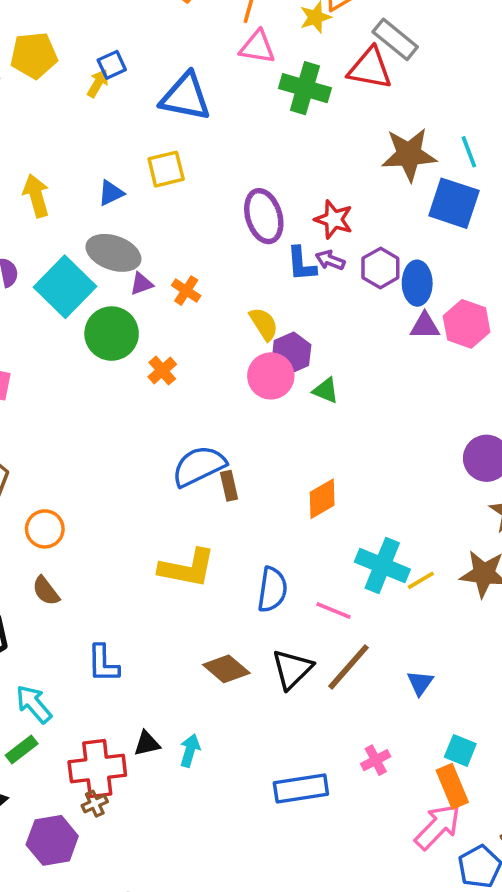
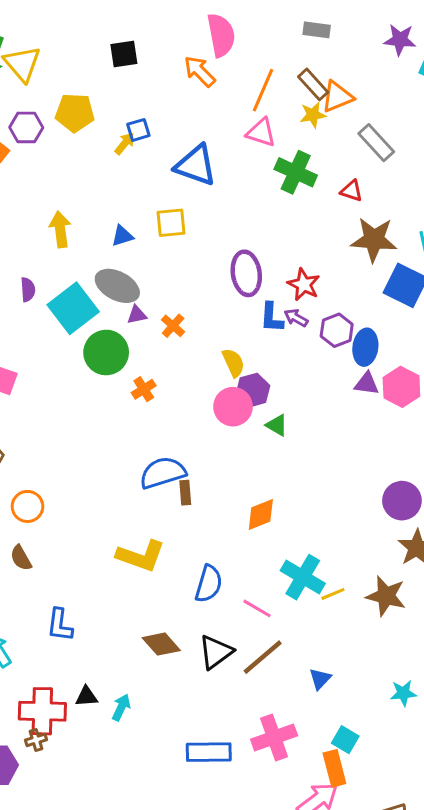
red triangle: (370, 68) -> (352, 191), moved, size x0.6
pink cross: (376, 760) -> (274, 737), size x1.8

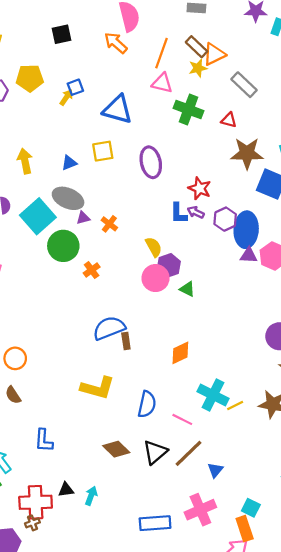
purple ellipse: (246, 273) -> (151, 162), moved
blue ellipse: (365, 347) -> (246, 230), size x1.4
blue triangle: (320, 679) -> (215, 470), moved

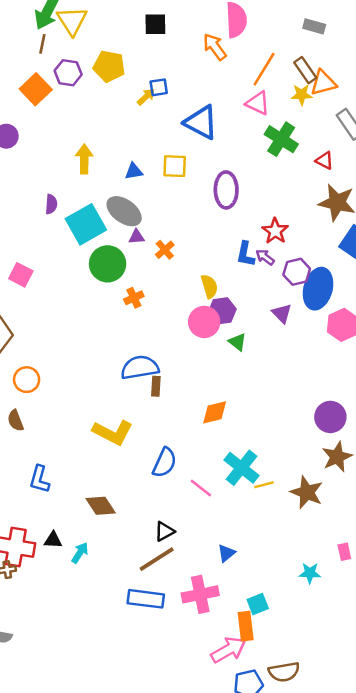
purple triangle: (249, 255) -> (282, 313), moved, turned 30
brown diamond: (116, 449) -> (101, 506), moved
black triangle: (155, 452) -> (164, 531), moved, size x0.7
brown line: (188, 453) -> (157, 559), moved
cyan square: (251, 508) -> (258, 604), turned 30

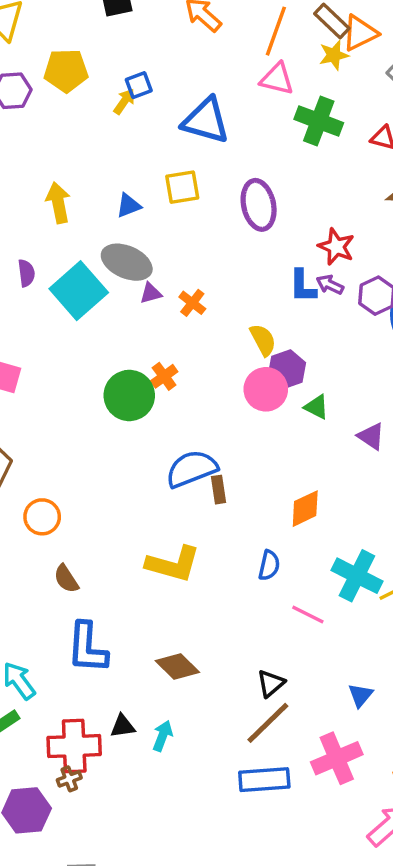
green circle: (108, 264) -> (129, 395), moved
purple triangle: (282, 313) -> (371, 436), moved
brown semicircle: (16, 421) -> (66, 579), moved
blue semicircle: (165, 463) -> (269, 565), moved, size x0.7
blue L-shape: (39, 479) -> (87, 648), size x1.4

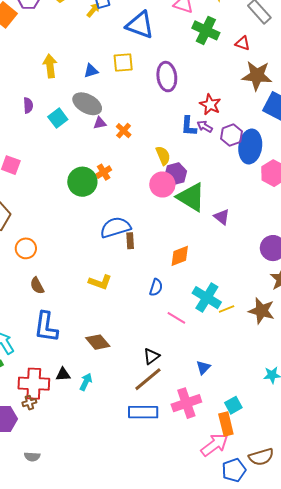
cyan square: (79, 291) -> (58, 118), size x0.6
green triangle: (316, 407) -> (191, 197), size x2.0
yellow L-shape: (173, 564) -> (100, 282), size x0.7

